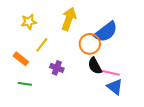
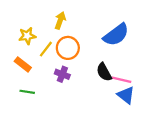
yellow arrow: (69, 19) -> (60, 20), moved, size x0.7
yellow star: (29, 22) -> (27, 36), moved
orange circle: (90, 44) -> (68, 48), moved

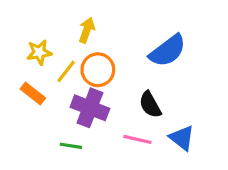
purple cross: (62, 74) -> (90, 108), size x1.6
pink line: (122, 80) -> (137, 139), moved
green line: (27, 92) -> (71, 146), moved

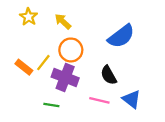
yellow arrow: (87, 30) -> (63, 21), turned -66
yellow star: (39, 52) -> (29, 17), moved, turned -30
yellow line: (66, 71) -> (43, 63), moved

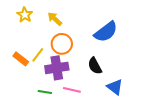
purple cross: (65, 77) -> (57, 68), turned -30
pink line: (99, 100) -> (72, 90), moved

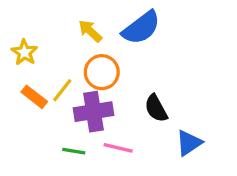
yellow star: (25, 15) -> (24, 52), moved
blue semicircle: (106, 32) -> (141, 28), moved
blue triangle: (115, 87) -> (189, 143), turned 48

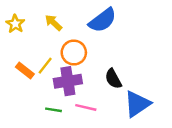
yellow arrow: (90, 31) -> (54, 23), moved
yellow star: (24, 52) -> (15, 24), moved
blue triangle: (189, 143) -> (137, 104), size x1.4

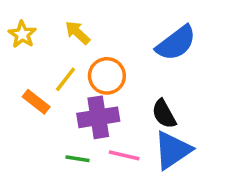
blue semicircle: (102, 20) -> (176, 43), moved
yellow line: (45, 66) -> (65, 79), moved
blue triangle: (137, 104) -> (173, 150), moved

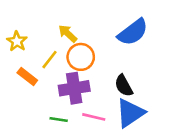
yellow arrow: (78, 33) -> (68, 34), moved
yellow star: (22, 34) -> (17, 41), moved

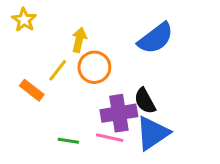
yellow arrow: (68, 34) -> (79, 40), turned 60
yellow star: (17, 41) -> (24, 20), moved
purple cross: (74, 88) -> (119, 113), moved

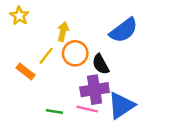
black semicircle: (145, 101) -> (101, 64), moved

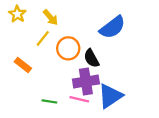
yellow arrow: (63, 32) -> (51, 17), moved, turned 126
yellow line: (46, 56) -> (43, 38), moved

